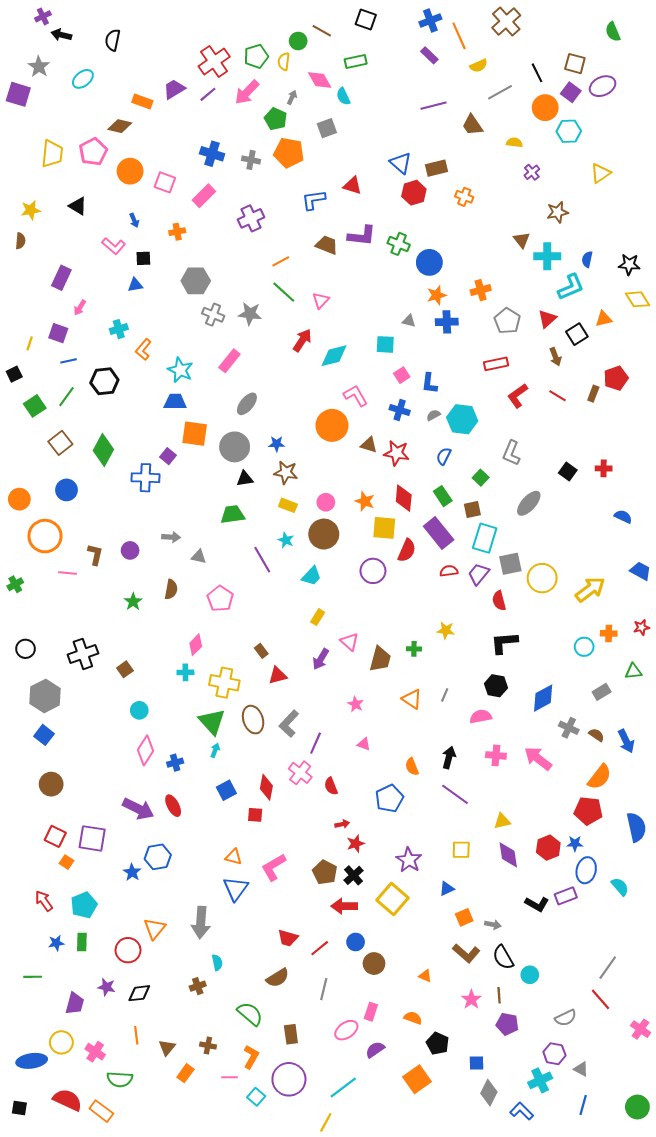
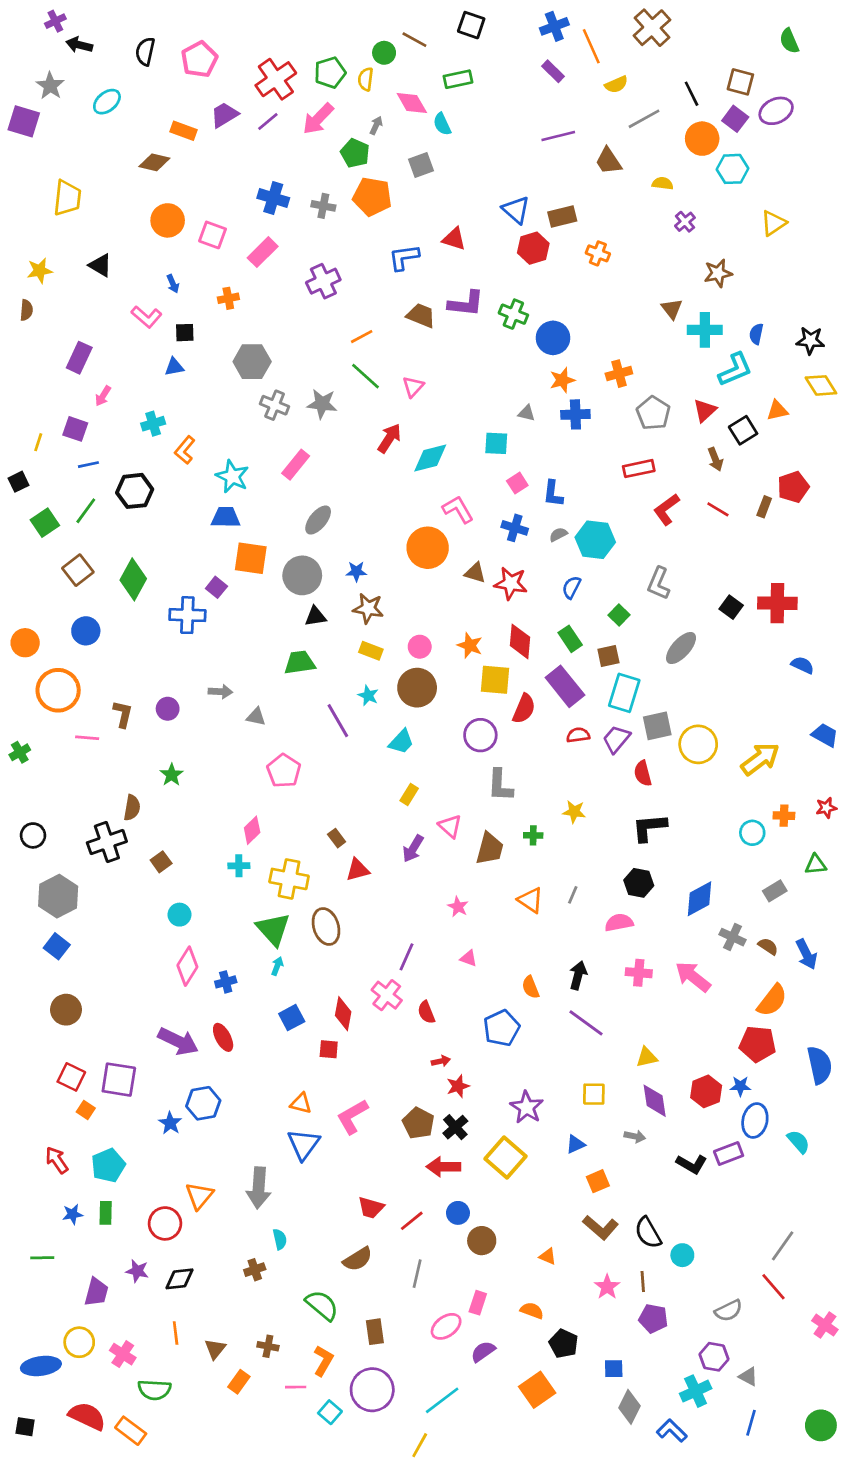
pink pentagon: (93, 152) -> (199, 59), moved
red cross: (604, 468) -> (777, 603), size x1.8
brown semicircle: (171, 589) -> (132, 808), moved
gray L-shape: (289, 724) -> (500, 785), moved, turned -40
gray arrow: (493, 925) -> (635, 1136), moved

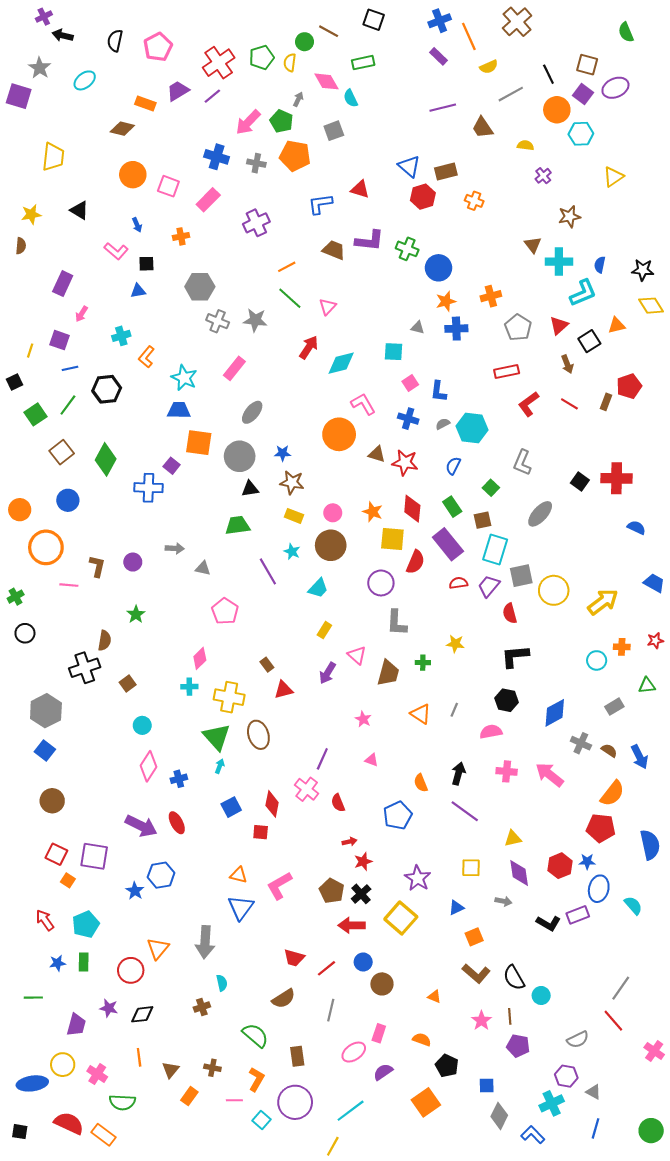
pink arrow: (318, 119) -> (248, 122), moved
black circle: (33, 835) -> (25, 633), moved

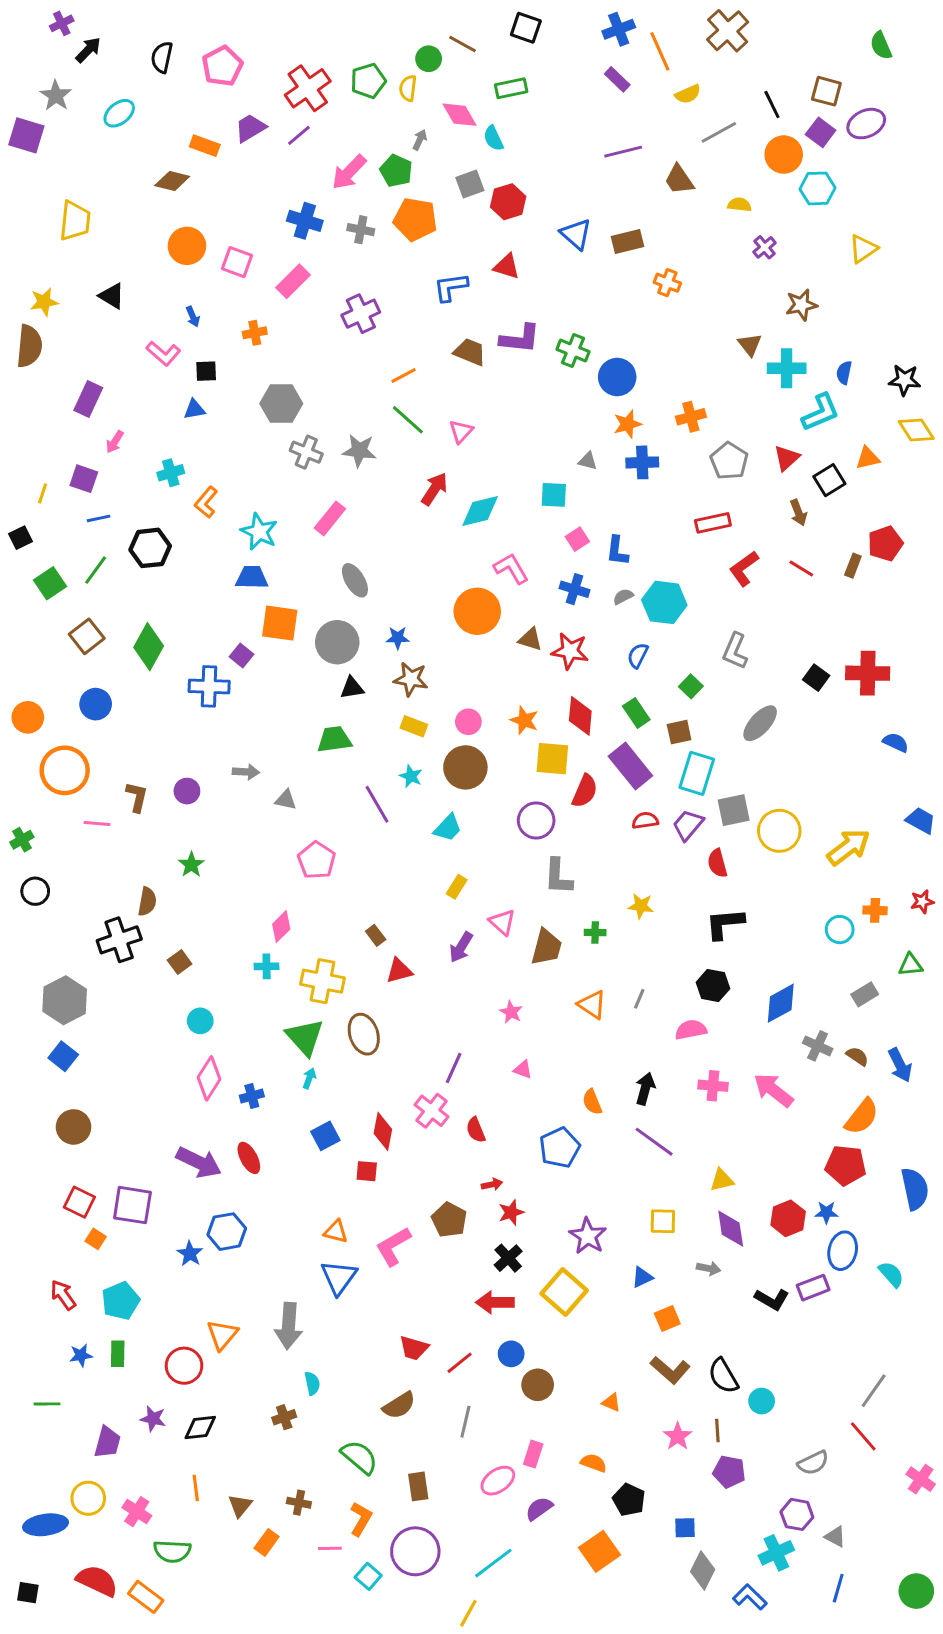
black arrow: (63, 35) -> (88, 50), turned 120
red hexagon: (423, 197) -> (508, 202), moved
brown semicircle: (21, 246) -> (29, 346), size x1.8
gray ellipse: (252, 412) -> (355, 580), turned -70
brown pentagon: (332, 891) -> (449, 1220), moved

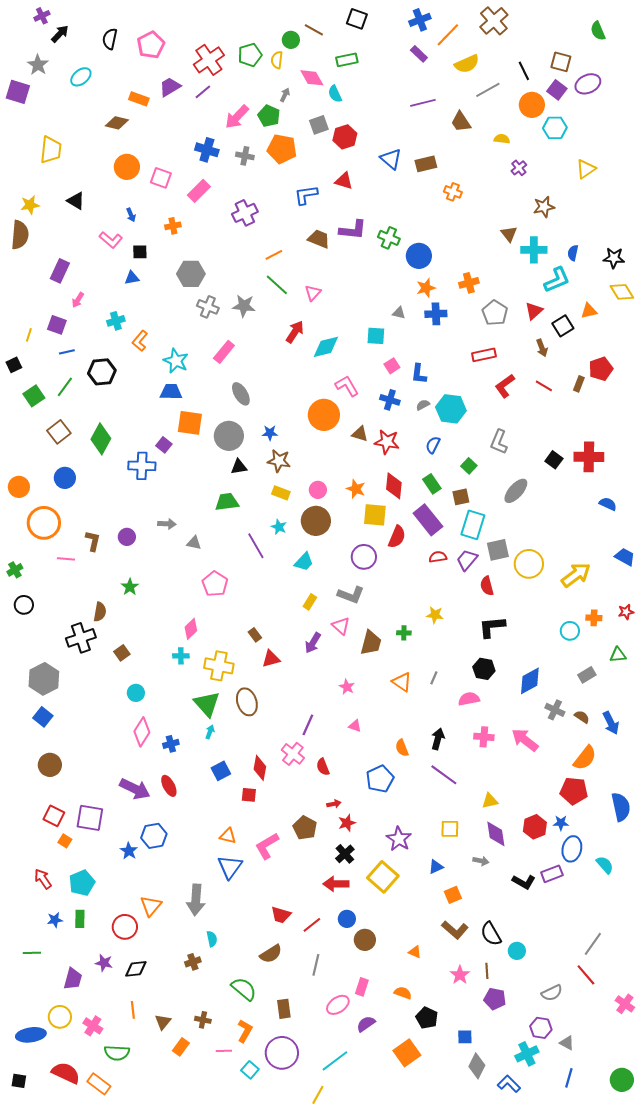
orange line: (660, 51) -> (448, 35), turned 68
yellow semicircle: (688, 94) -> (467, 64), size x1.4
gray L-shape: (558, 876) -> (351, 595), moved, turned -72

